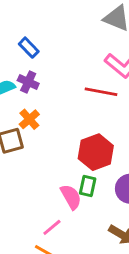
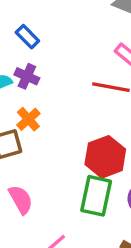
green rectangle: (88, 186) -> (96, 196), size x1.6
pink semicircle: (71, 197) -> (21, 200), moved

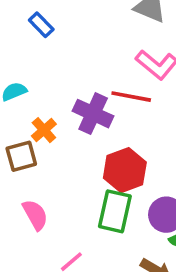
blue rectangle: (27, 37) -> (41, 25), moved
purple cross: (27, 76) -> (93, 114), moved, size x1.5

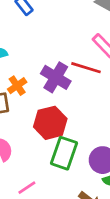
red hexagon: (125, 170) -> (50, 123), moved

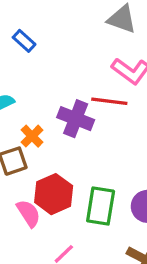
red hexagon: (50, 123) -> (54, 194), moved

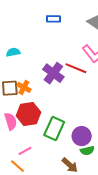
blue rectangle: (24, 41) -> (53, 19), moved, turned -56
orange cross: (32, 136) -> (24, 87), moved, turned -32

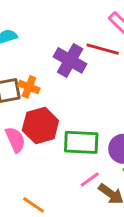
green rectangle: (54, 128) -> (81, 142), turned 75
pink line: (25, 151) -> (90, 180), moved

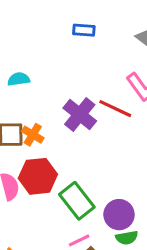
green rectangle: (81, 142) -> (77, 201), turned 40

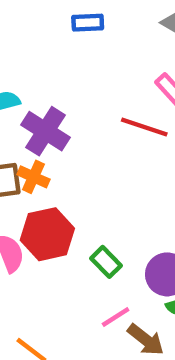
purple cross: (80, 115) -> (46, 131), moved
green rectangle: (77, 201) -> (106, 262), size x0.6

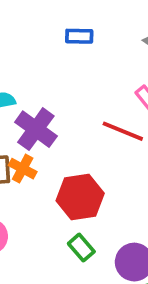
red hexagon: (47, 234) -> (80, 197), moved

